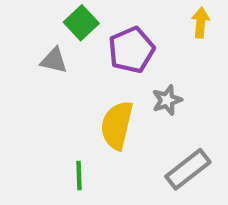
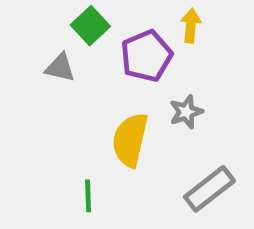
yellow arrow: (201, 23) -> (191, 26), moved

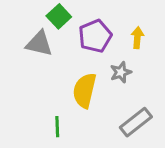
yellow arrow: (191, 26) -> (137, 38), moved
gray triangle: (60, 68) -> (39, 44), size x1.4

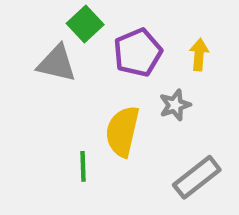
green line: (57, 127) -> (83, 166), moved

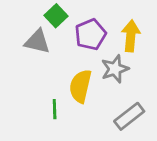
yellow arrow: (199, 55) -> (131, 36), size x1.5
gray star: (175, 105) -> (115, 69), size x1.4

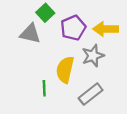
yellow arrow: (131, 36) -> (106, 29), turned -95
gray rectangle: (129, 116) -> (91, 94), moved

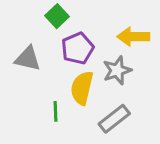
purple pentagon: (73, 28) -> (78, 48), moved
gray triangle: (30, 34) -> (28, 59), moved

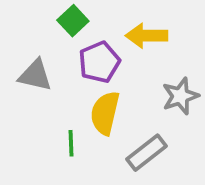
yellow arrow: (133, 37) -> (146, 36), moved
gray star: (117, 70) -> (180, 96), moved

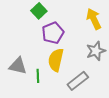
yellow arrow: (146, 36) -> (94, 19), moved, turned 65
gray triangle: (35, 75) -> (18, 66), moved

